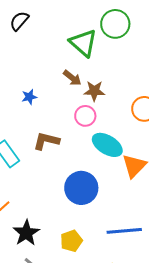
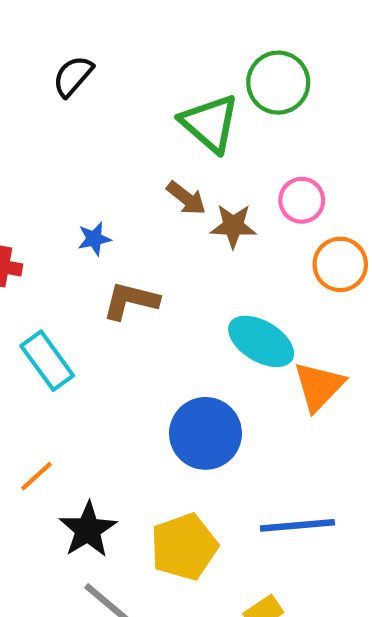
pink circle: (85, 116) -> (302, 200), moved
brown L-shape: (46, 141) -> (131, 301), moved
yellow pentagon: (71, 241) -> (184, 547), size x1.4

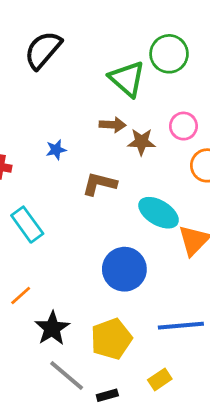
black semicircle: (73, 76) -> (43, 50), size x1.5
brown arrow: (186, 198) -> (113, 125), turned -35
brown L-shape: (131, 301) -> (99, 184), moved

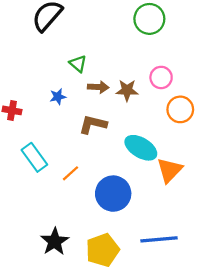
green triangle: (127, 79) -> (78, 64), moved, size x0.6
brown arrow: (113, 125) -> (98, 87), moved
orange line: (21, 295) -> (71, 173), moved

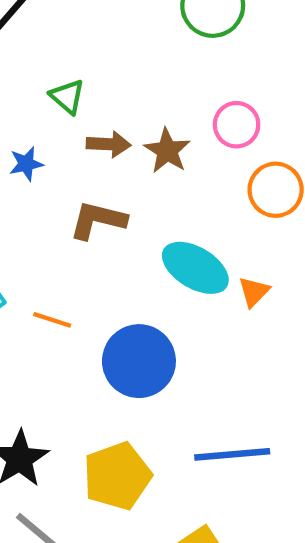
brown star: (127, 90) -> (167, 151), turned 30
orange triangle: (170, 170) -> (254, 292), moved, size x0.6
orange line: (71, 173) -> (52, 320), turned 60

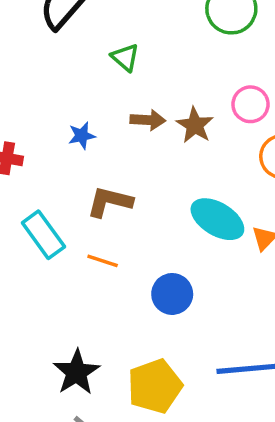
green triangle: (67, 96) -> (125, 57), moved
brown L-shape: (98, 220) -> (110, 202), moved
blue circle: (139, 361) -> (172, 294), size x0.7

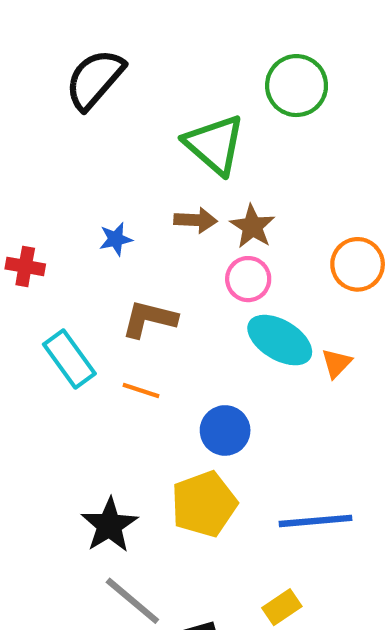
green triangle: (125, 57) -> (215, 144), moved, size x1.8
pink circle: (250, 104) -> (248, 279), moved
yellow pentagon: (155, 386) -> (204, 504), moved

